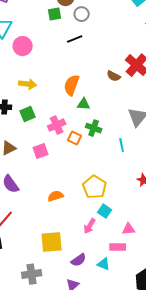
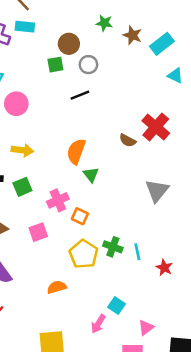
green triangle: (84, 104) -> (91, 175), turned 48
green cross: (94, 128) -> (113, 247), moved
cyan line: (122, 145) -> (137, 252), moved
yellow pentagon: (95, 187) -> (84, 254), moved
pink triangle: (129, 229) -> (146, 328), turned -32

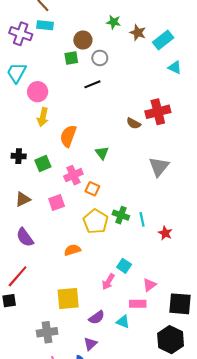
red cross: (156, 127) -> (158, 112), turned 35
yellow arrow: (22, 150) -> (43, 117), moved, turned 96
orange semicircle: (76, 151) -> (68, 136), moved

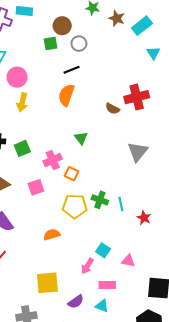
cyan triangle: (175, 67) -> (153, 53), turned 32
orange semicircle: (68, 136) -> (66, 95), moved
yellow pentagon: (96, 221) -> (75, 206), turned -30
pink triangle: (149, 285) -> (128, 261), moved, turned 48
pink rectangle: (138, 304) -> (107, 285), moved

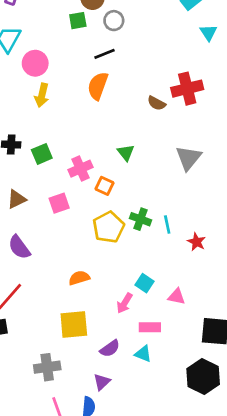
green triangle: (81, 138) -> (126, 153), moved
yellow pentagon: (75, 206) -> (109, 227), turned -30
orange semicircle: (52, 235) -> (79, 278), moved

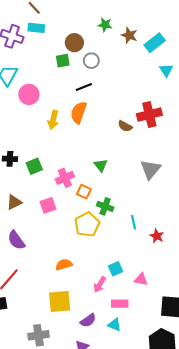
yellow arrow: (42, 95) -> (53, 120), moved
green cross: (140, 219) -> (105, 206), moved
cyan square: (144, 283) -> (116, 269), turned 32

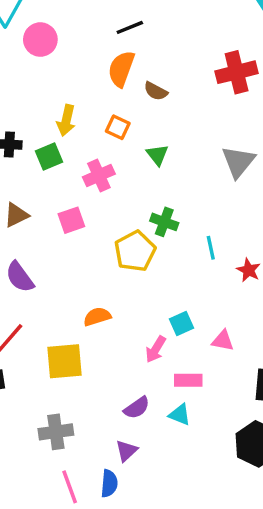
yellow arrow: (53, 120) -> (66, 120), moved
brown semicircle: (125, 126) -> (156, 91), moved
orange square: (84, 192) -> (118, 127), moved
yellow square: (60, 302) -> (64, 361), moved

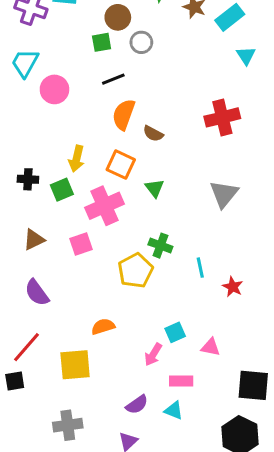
black line: (130, 27) -> (113, 79), moved
orange square: (118, 127) -> (121, 165), size x1.4
pink cross: (99, 175) -> (105, 206), size x1.4

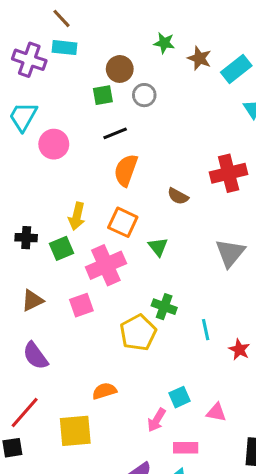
brown semicircle: (153, 134) -> (178, 196), moved

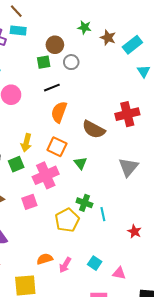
brown semicircle: (178, 196) -> (94, 129), size x1.6
cyan line: (206, 330) -> (103, 214), moved
cyan square: (180, 397) -> (95, 263), turned -32
pink arrow: (157, 420) -> (65, 265), moved

